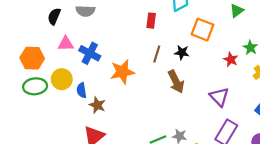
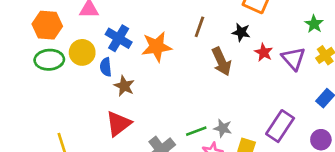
blue cross: (90, 53) -> (119, 38), moved
black star: (182, 53) -> (241, 32), moved
red star: (231, 60) -> (264, 52), moved
purple triangle: (219, 97) -> (293, 59), moved

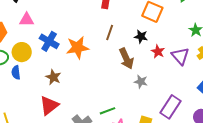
blue semicircle: (106, 67) -> (16, 72), moved
gray star: (223, 128) -> (141, 82), moved

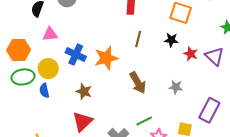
brown arrow: (126, 59) -> (138, 83), moved

